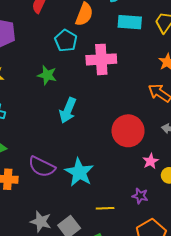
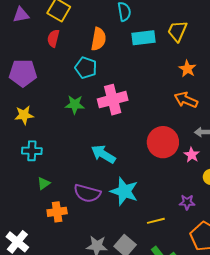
pink cross: (101, 59) -> (113, 100), moved
cyan arrow: (68, 110) -> (103, 154), moved, turned 110
pink star: (150, 161) -> (192, 155), moved

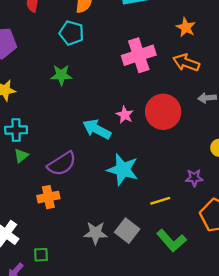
pink cross: (113, 100) -> (139, 55), moved
pink star: (192, 155) -> (125, 115), moved
green triangle: (44, 183) -> (21, 156), moved
purple semicircle: (87, 193) -> (62, 164), moved, turned -44

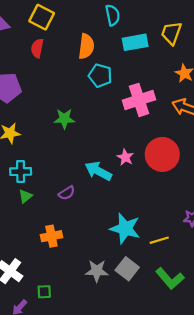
cyan pentagon: (72, 33) -> (100, 76), moved
purple semicircle: (62, 164) -> (67, 193), moved, size x0.6
cyan star: (123, 170) -> (125, 228), moved

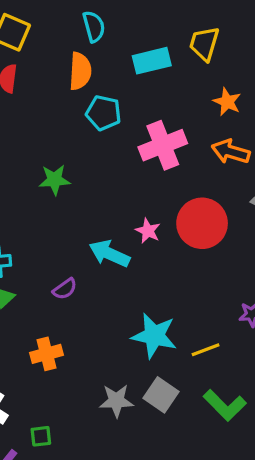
cyan semicircle: (113, 15) -> (94, 26), moved

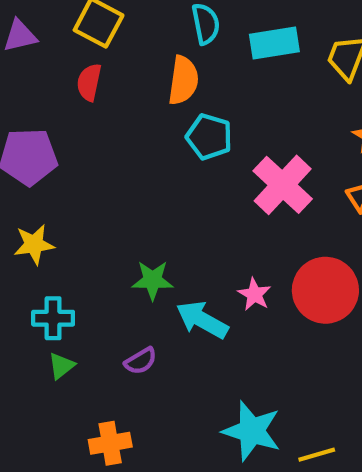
cyan rectangle: (152, 61) -> (274, 43), moved
pink cross: (163, 145) -> (283, 185), turned -30
green star: (55, 180) -> (153, 280), moved

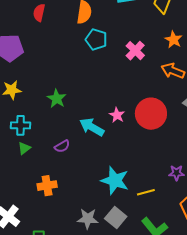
pink cross: (283, 185) -> (135, 51), moved, size x0.7
green star: (153, 280) -> (57, 99), moved, turned 30

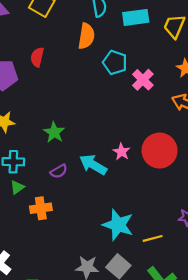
red semicircle: (39, 13) -> (37, 57), moved
cyan pentagon: (96, 39) -> (115, 62), moved
purple semicircle: (62, 146) -> (59, 171), moved
orange cross: (47, 186) -> (41, 208), moved

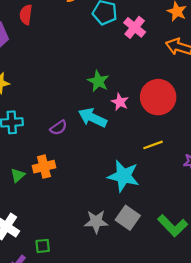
green star: (54, 132) -> (98, 81), moved
green triangle: (17, 187) -> (18, 175), moved
yellow line: (153, 238) -> (153, 145), moved

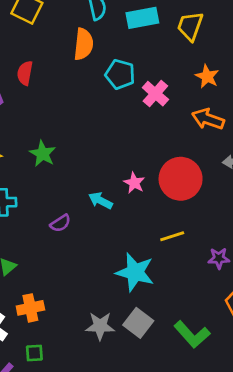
green star: (98, 81) -> (43, 154), moved
cyan arrow: (93, 118) -> (100, 201), size x0.7
purple semicircle: (59, 128) -> (60, 223), moved
orange cross: (44, 167) -> (30, 308), moved

